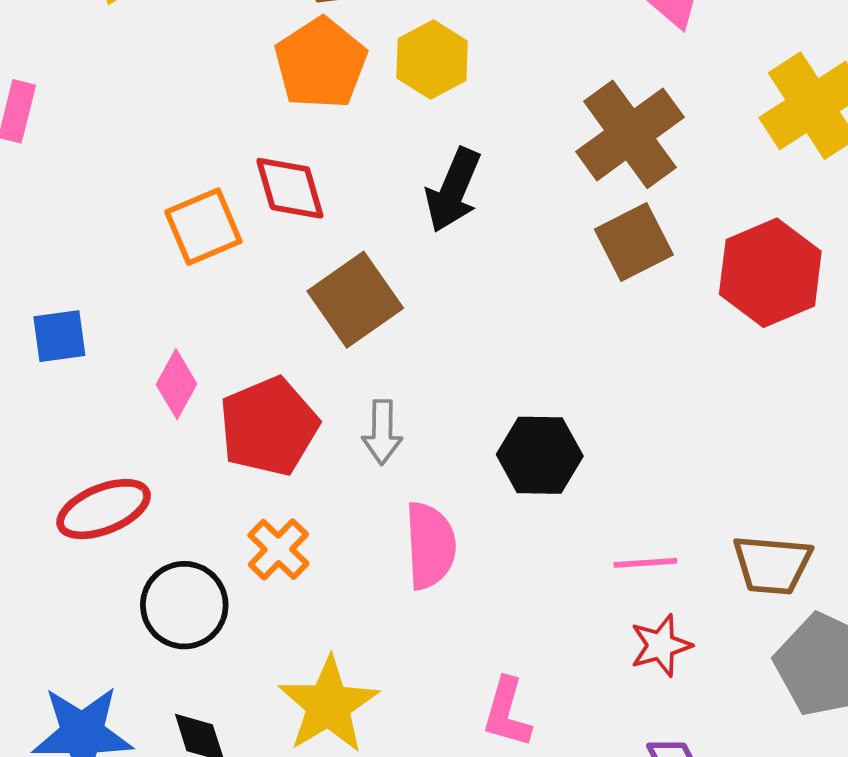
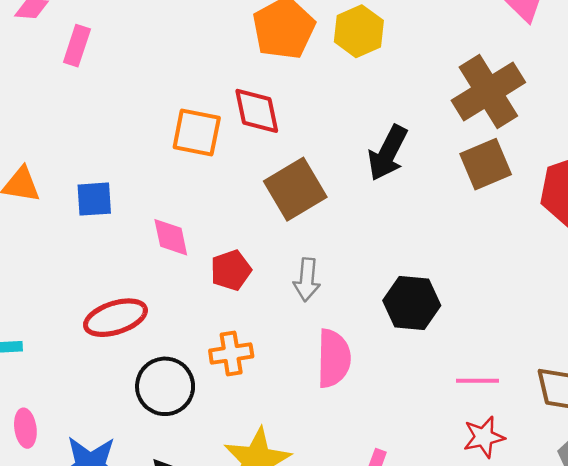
black arrow: (453, 190) -> (388, 153), moved
orange square: (203, 227) -> (197, 132), turned 30
pink diamond: (177, 384) -> (171, 237), turned -45
red pentagon: (269, 426) -> (231, 270), size x0.6
orange cross: (278, 549) -> (231, 353), turned 33

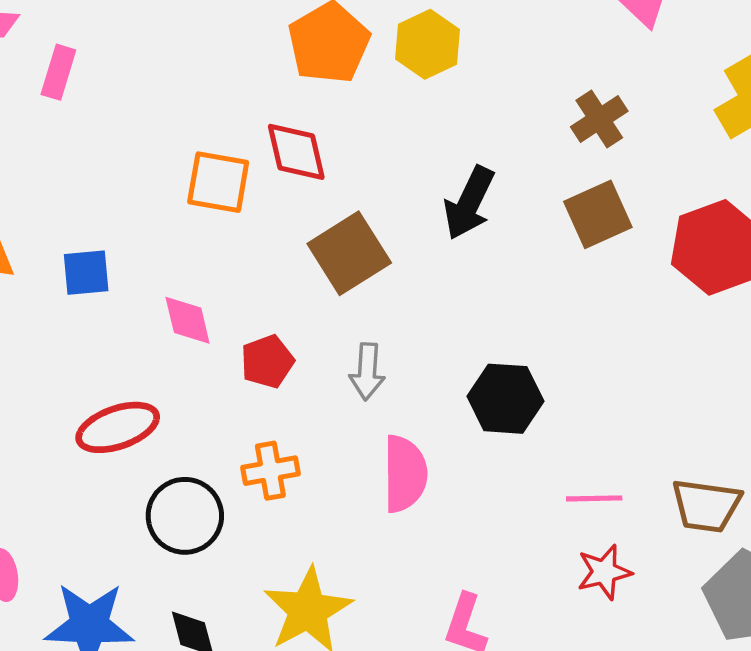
brown cross: (488, 91) -> (599, 119), size x0.6

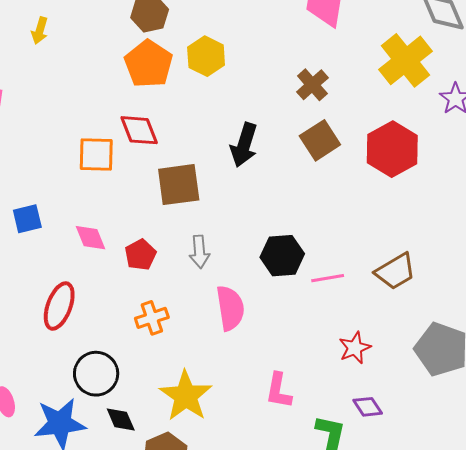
brown square: (349, 253) -> (179, 185), turned 33
red ellipse: (118, 427) -> (59, 306), turned -42
pink line: (594, 498) -> (328, 278), moved
brown trapezoid: (706, 506) -> (395, 271), moved, turned -30
black circle: (185, 516) -> (96, 374), moved

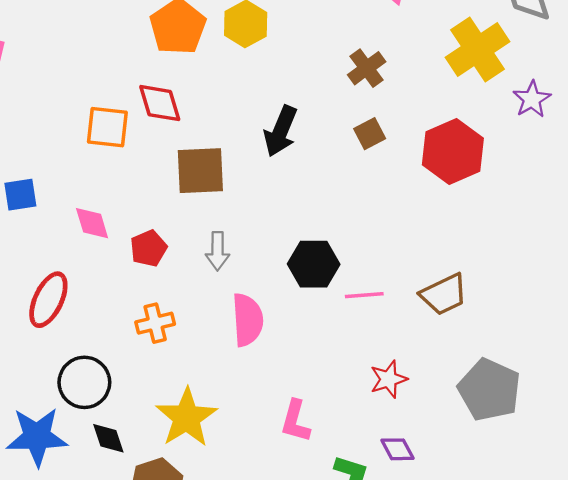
brown square: (320, 140) -> (370, 134), size x0.7

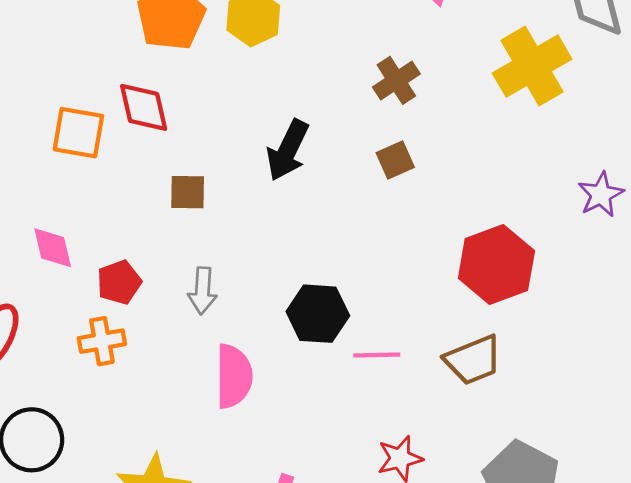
purple star: (532, 99) -> (601, 195), moved
red hexagon: (453, 152) -> (496, 265), moved
brown square: (200, 171) -> (188, 192), size x0.6
orange cross: (155, 323) -> (102, 341), moved

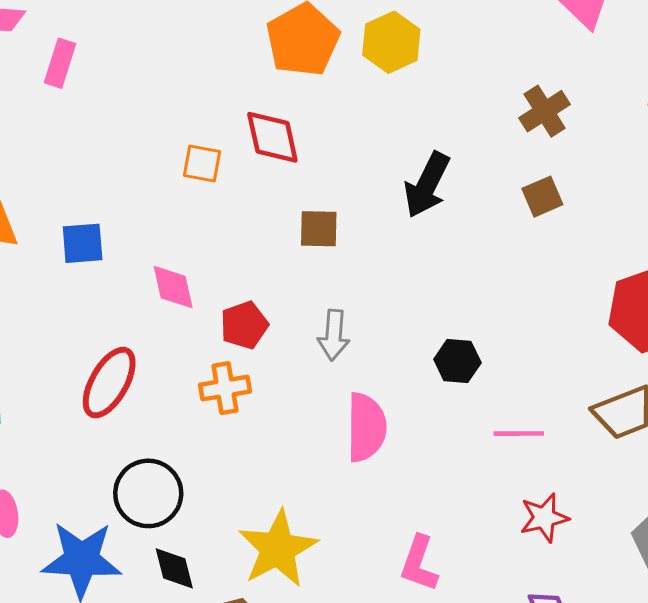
orange square: (78, 133) -> (202, 164), size x0.7
black hexagon: (318, 314) -> (457, 361), size x0.7
pink line: (377, 355) -> (519, 434), moved

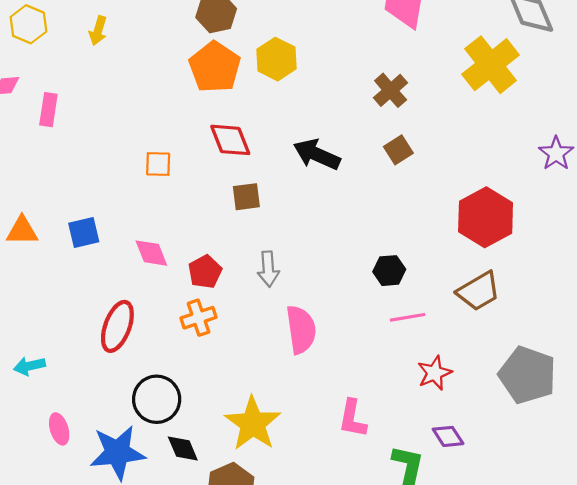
red diamond: (272, 137) -> (230, 140), moved
black arrow: (427, 185) -> (317, 154), turned 96
black hexagon: (457, 361) -> (389, 271), moved

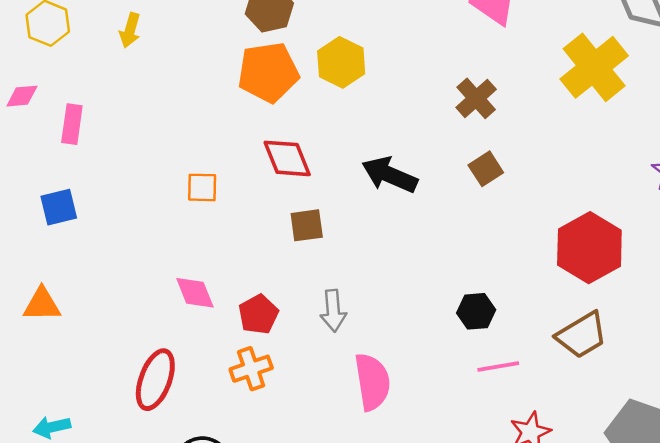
orange pentagon: (215, 67) -> (268, 72), turned 30
orange triangle: (22, 231) -> (42, 304), moved
blue square: (84, 233) -> (59, 207), moved

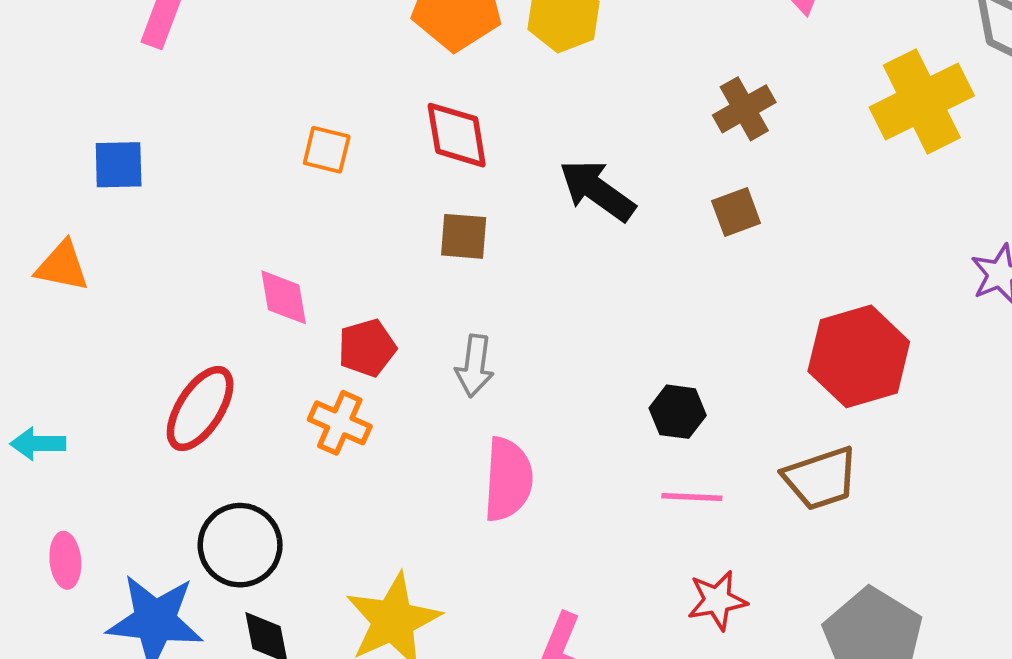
blue square: (59, 207) -> (119, 165), moved
orange cross: (251, 369) -> (340, 423), turned 30

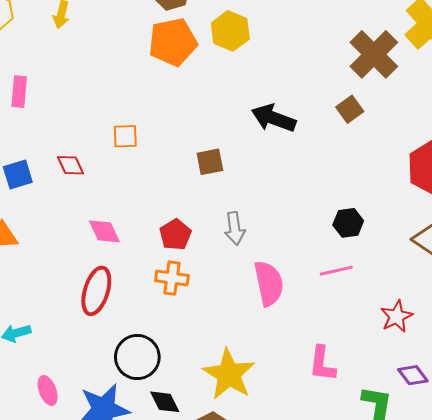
brown cross: (744, 109) -> (374, 54), moved, size x1.5
red diamond: (457, 135) -> (71, 165), moved, size x0.7
pink diamond: (284, 297) -> (104, 231), moved
pink line: (692, 497) -> (336, 271), moved

